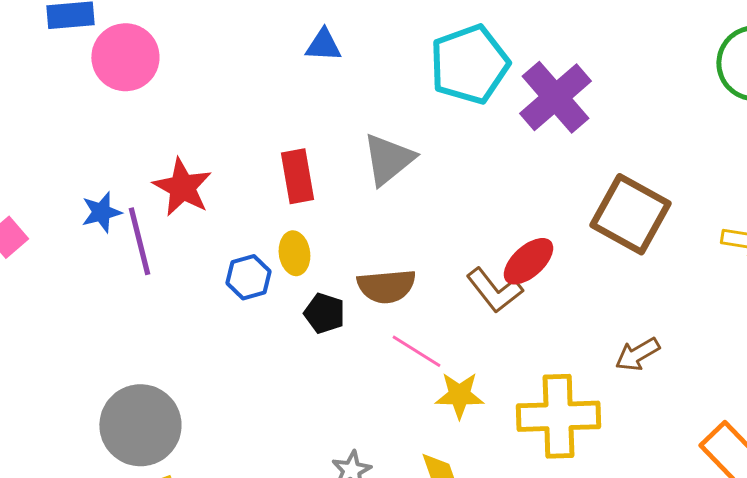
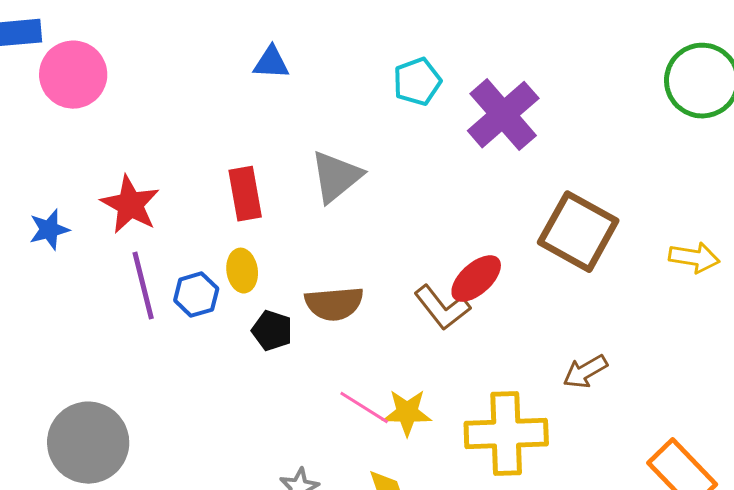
cyan pentagon: (469, 64) -> (417, 82), size x0.6
purple line: (139, 241) -> (143, 286), moved
pink line: (416, 351) -> (364, 408), moved

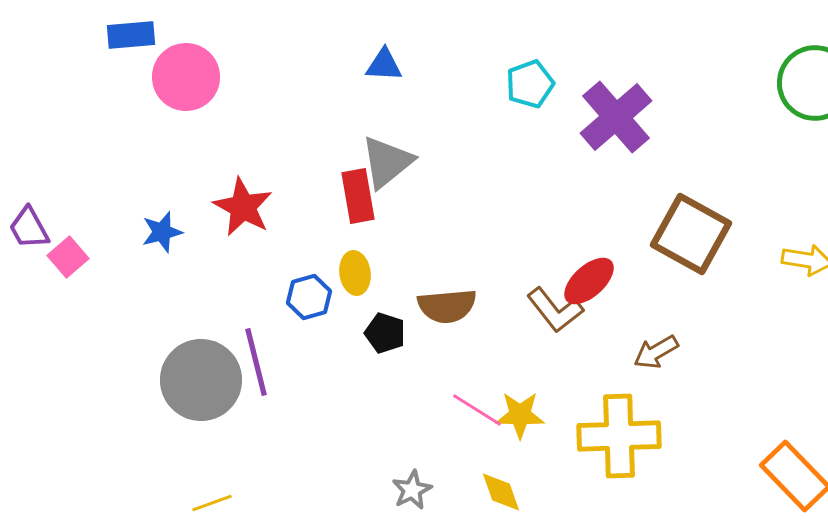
gray triangle: (336, 177) -> (387, 162), moved
purple line: (143, 286) -> (256, 362), moved
brown arrow: (585, 372) -> (656, 352), moved
gray circle: (88, 443) -> (201, 380), moved

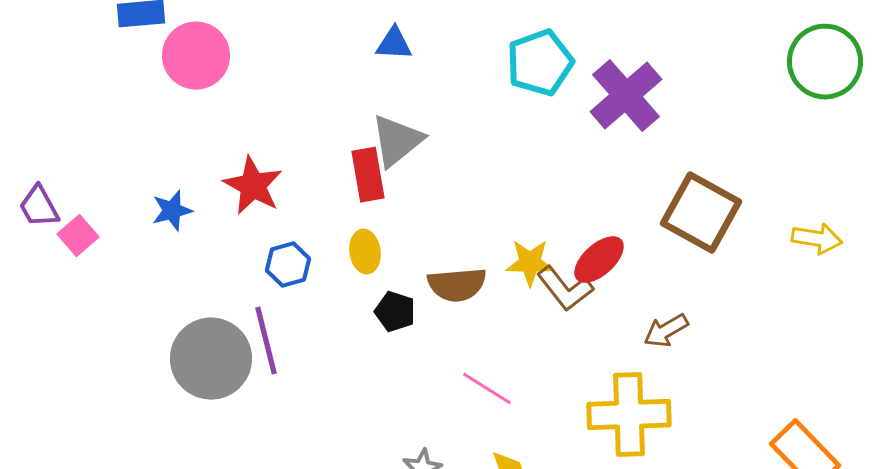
cyan pentagon: (530, 84) -> (540, 63), size x1.4
blue hexagon: (309, 297) -> (288, 265), moved
yellow star: (520, 415) -> (530, 263), moved

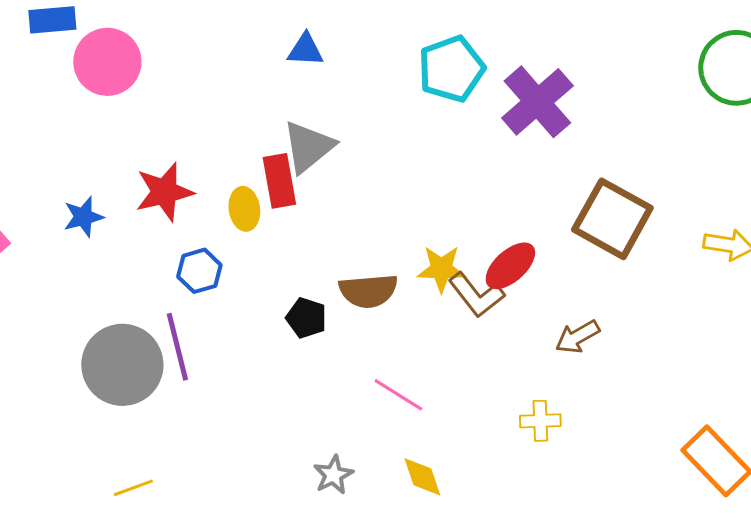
red star: (253, 186) -> (164, 192), turned 30
yellow ellipse: (365, 252) -> (244, 209), moved
yellow cross: (629, 415) -> (540, 421), size x0.5

